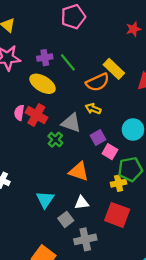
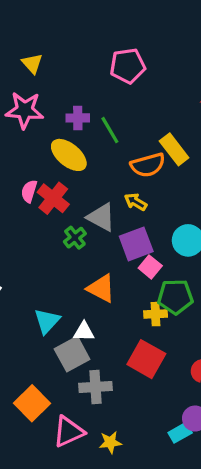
purple square: (98, 137) -> (136, 244), size x1.5
white triangle: (82, 203) -> (84, 332), moved
gray square: (66, 219) -> (72, 354), size x1.5

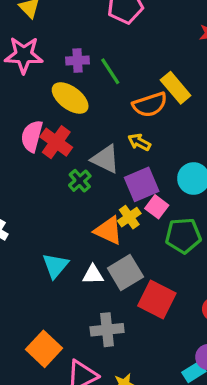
pink semicircle: (29, 191) -> (32, 136), size x1.4
yellow cross: (156, 314) -> (129, 217), moved, turned -30
gray square: (72, 354) -> (125, 272), moved

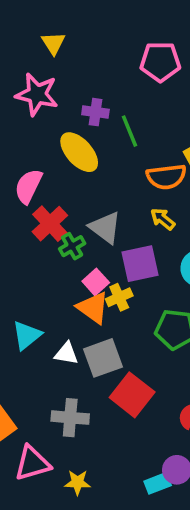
red cross: (56, 142) -> (50, 224), moved
yellow arrow: (139, 142) -> (163, 219), moved
pink square: (157, 207) -> (96, 282), moved

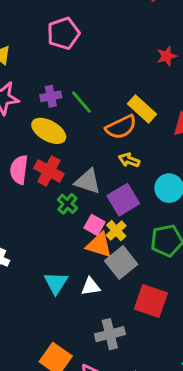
pink pentagon: (160, 62) -> (63, 33), moved
red cross: (50, 224) -> (49, 171), moved
gray square: (103, 358) -> (121, 262), moved

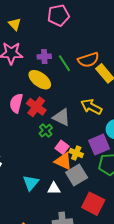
orange semicircle: (121, 127) -> (88, 60), moved
yellow arrow: (129, 160) -> (91, 107), size x1.5
purple square: (123, 200) -> (99, 145), moved
yellow cross: (116, 231) -> (76, 153), turned -32

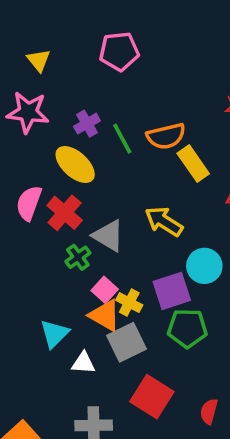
purple cross: (44, 57) -> (87, 124), turned -32
cyan triangle: (31, 183) -> (54, 334), moved

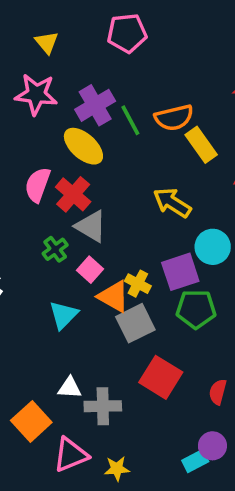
purple cross: (87, 124) -> (95, 105), size x1.5
gray triangle: (108, 236) -> (91, 226), moved
green cross: (78, 257) -> (55, 249), moved
pink square: (105, 290) -> (90, 270), moved
white triangle: (83, 363) -> (70, 388), moved

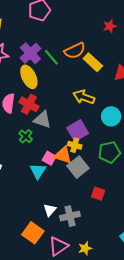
yellow ellipse: (83, 146) -> (29, 77), turned 35
pink square: (90, 270) -> (49, 158), moved
purple square: (180, 272) -> (78, 131), moved
red square: (161, 377) -> (98, 194), size x0.6
white triangle: (70, 388) -> (50, 210), turned -40

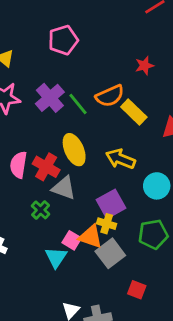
red star: (110, 26) -> (144, 66), moved
yellow ellipse: (29, 77) -> (74, 150), moved

